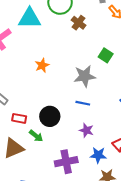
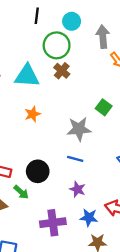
cyan triangle: (30, 18) -> (27, 76), moved
brown cross: (79, 23) -> (62, 71), moved

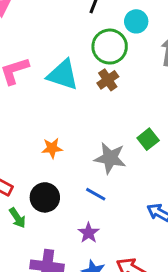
orange star: (32, 114) -> (52, 148), moved

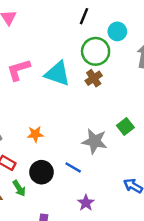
orange star: (52, 148) -> (35, 134), moved
blue line: (96, 194) -> (73, 167), moved
purple star: (89, 233) -> (86, 203), moved

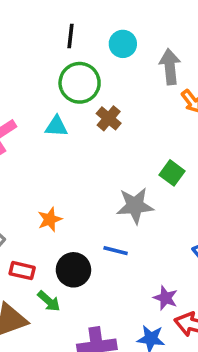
green circle: (96, 51) -> (80, 83), moved
cyan triangle: (57, 74) -> (56, 126), size x0.6
purple star: (86, 203) -> (166, 298), moved

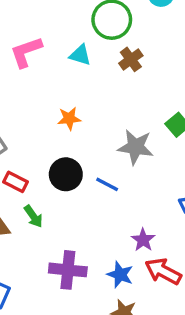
orange star: (50, 219) -> (69, 118), moved
black circle: (73, 270) -> (66, 174), moved

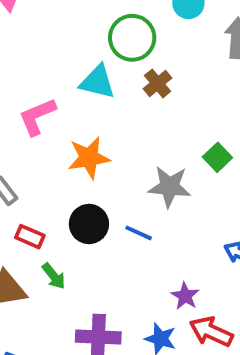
pink L-shape: (26, 52) -> (37, 116), moved
cyan triangle: (80, 55) -> (97, 82), size x1.4
orange star: (69, 118) -> (89, 158), size x1.5

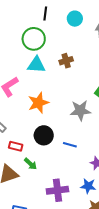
green circle: (132, 38) -> (34, 39), moved
brown cross: (158, 83) -> (66, 61), turned 32
blue line: (139, 233) -> (70, 145), moved

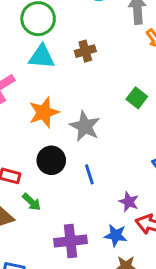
gray star: (80, 110) -> (85, 126), moved, turned 30
blue line: (70, 145) -> (89, 174), turned 56

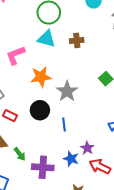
green arrow: (32, 202) -> (20, 154), moved
blue star: (116, 235) -> (71, 159), moved

